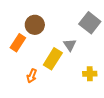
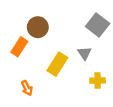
gray triangle: (70, 45) -> (85, 53), moved
orange arrow: (32, 76) -> (27, 88), moved, turned -48

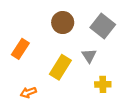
brown circle: (38, 27) -> (63, 23), moved
orange arrow: (27, 88) -> (28, 92), turned 96

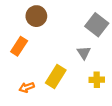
brown circle: (63, 23) -> (36, 16), moved
yellow rectangle: (60, 67) -> (56, 77), moved

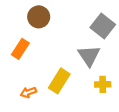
gray triangle: (84, 53) -> (89, 56), size x1.5

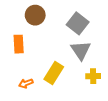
gray square: (103, 26) -> (78, 23), moved
orange rectangle: (20, 49) -> (19, 44), turned -36

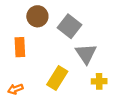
gray square: (78, 23) -> (69, 26), moved
orange arrow: (26, 83) -> (15, 89), moved

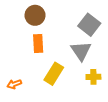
gray square: (69, 26) -> (89, 25), moved
orange rectangle: (20, 47) -> (38, 43), moved

